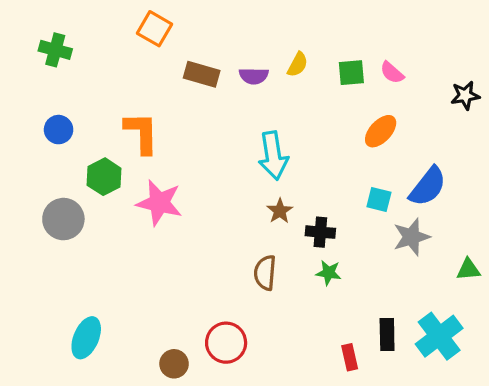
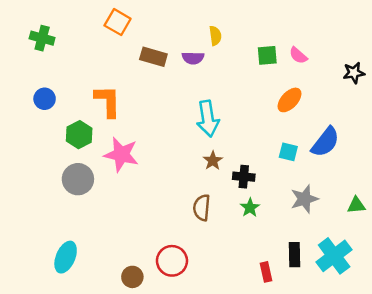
yellow semicircle: (298, 64) -> (215, 36), moved, turned -36
gray circle: (63, 219) -> (78, 179), moved
gray star: (411, 237) -> (304, 199), moved
green star: (329, 273) -> (250, 208), turned 30

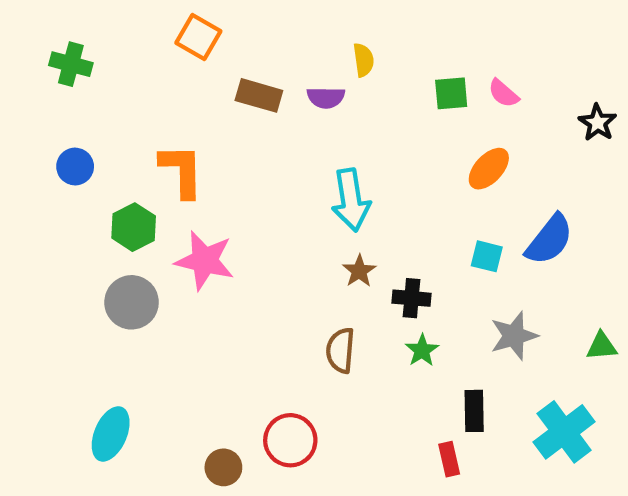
black star: (354, 73) -> (597, 123), turned -30
black rectangle: (294, 255) -> (474, 411), moved

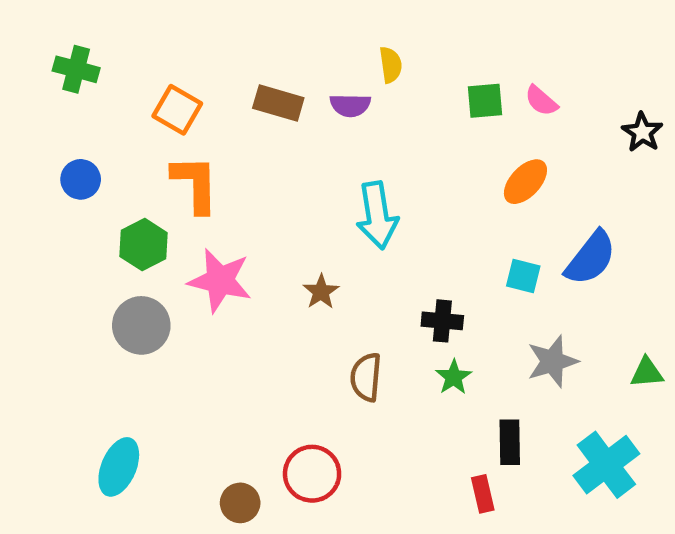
orange square: (198, 37) -> (177, 110), moved
brown star: (359, 271) -> (321, 292), moved

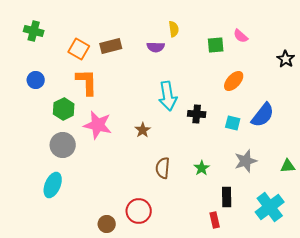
pink semicircle: (541, 101) -> (241, 36), moved
brown rectangle: (278, 103) -> (111, 46), moved, turned -30
black cross: (442, 321) -> (197, 114), moved
cyan ellipse: (119, 467) -> (53, 185), moved

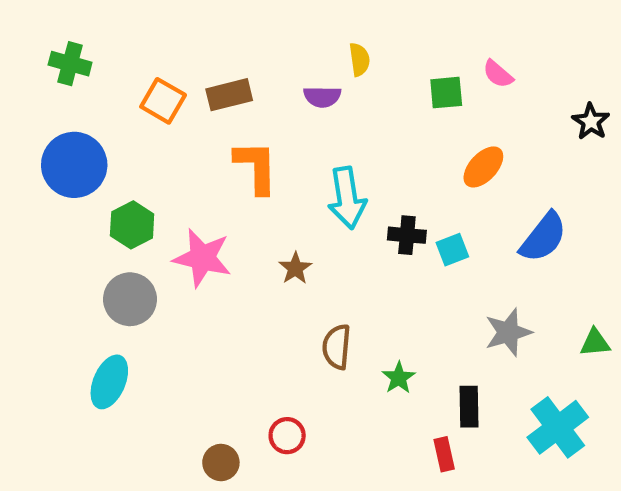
blue circle: (36, 80) -> (74, 165), size x1.8
orange L-shape: (87, 82) -> (256, 167), moved
cyan square: (233, 123) -> (452, 250), moved, turned -35
green star: (202, 168) -> (399, 378), moved
red circle: (139, 211) -> (287, 436), size x0.7

